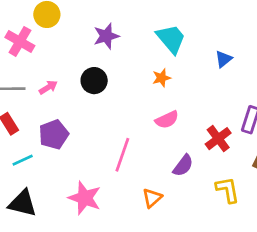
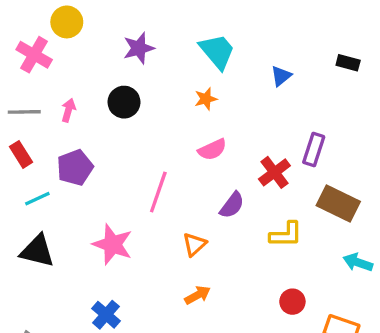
pink arrow: (48, 87) -> (68, 110), turned -42
yellow L-shape: (228, 190) -> (286, 235), turned 100

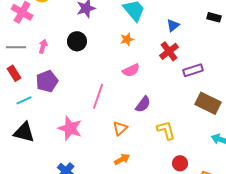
purple rectangle: (314, 150) -> (193, 70), turned 54
red cross: (274, 172) -> (169, 51), moved
yellow L-shape: (286, 235) -> (166, 130), moved, turned -105

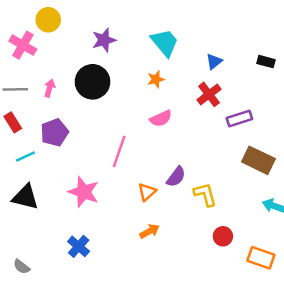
black rectangle: (214, 17) -> (266, 62), moved
black circle: (77, 41) -> (93, 82), size x1.4
purple semicircle: (143, 104) -> (176, 177), moved

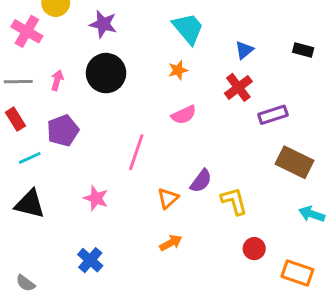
purple star: (104, 40) -> (103, 24), moved, turned 30
pink star: (84, 192) -> (96, 198), size x0.7

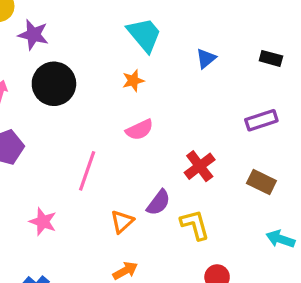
purple star: (103, 24) -> (33, 35), moved
red cross: (238, 87) -> (200, 166), moved
purple rectangle: (273, 115) -> (261, 120), moved
brown rectangle: (295, 162) -> (261, 182), size x0.7

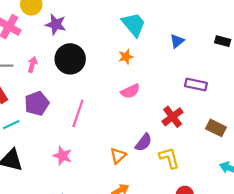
purple rectangle: (261, 120) -> (196, 85), moved, turned 30
pink line: (87, 171) -> (78, 113), moved

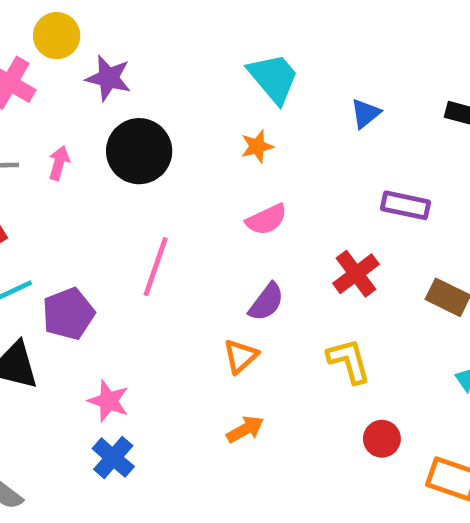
purple pentagon: (37, 103) -> (68, 314), moved
purple semicircle: (144, 142) -> (266, 302), moved
pink star: (62, 156) -> (108, 401), moved

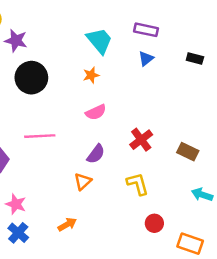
purple rectangle: (405, 205) -> (146, 30), moved
pink line: (156, 267) -> (40, 136), turned 68
orange arrow: (245, 429) -> (67, 224), moved

